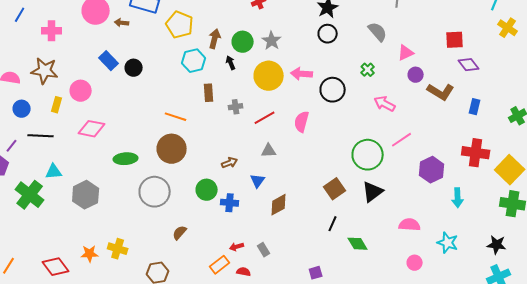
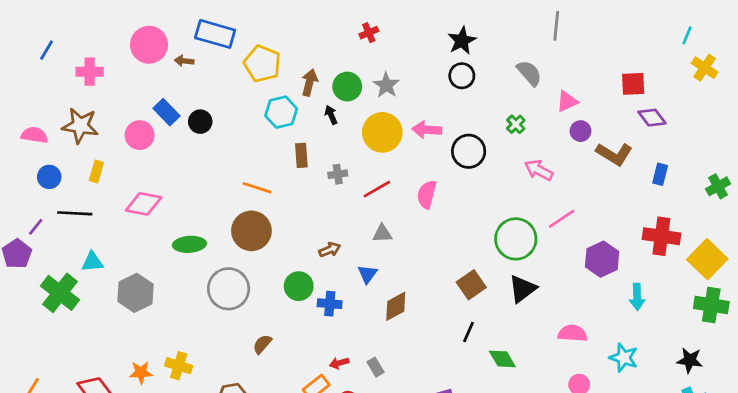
pink circle: (81, 91) -> (140, 135), moved

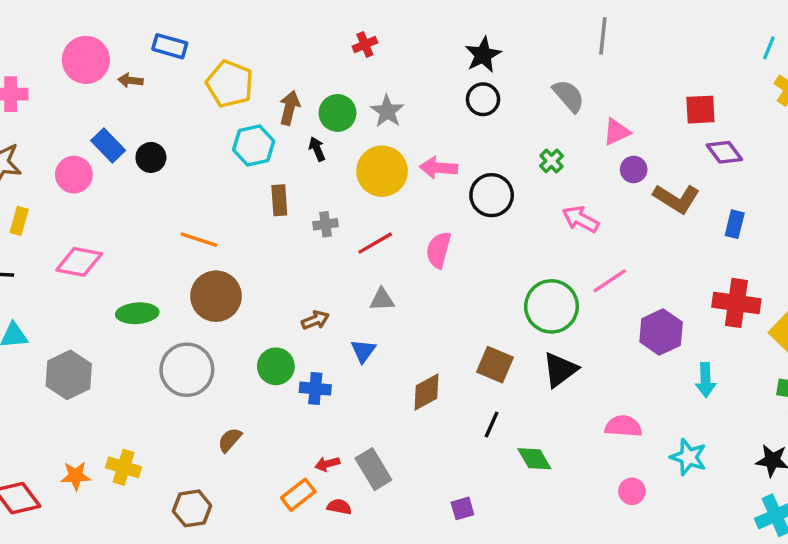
blue rectangle: (215, 34) -> (170, 46), size x0.7
orange line: (257, 188) -> (199, 240), moved
brown square: (471, 285) -> (495, 365), turned -32
brown diamond: (396, 306) -> (427, 392), moved
gray rectangle: (376, 367) -> (373, 469), size x1.6

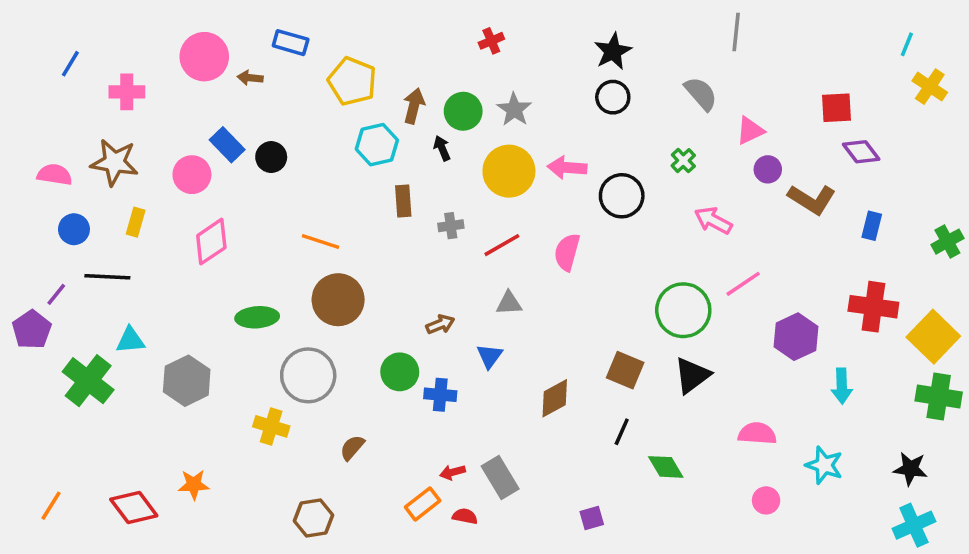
pink diamond: (79, 262) -> (211, 242), moved, turned -45
yellow cross: (124, 467) -> (271, 426), moved

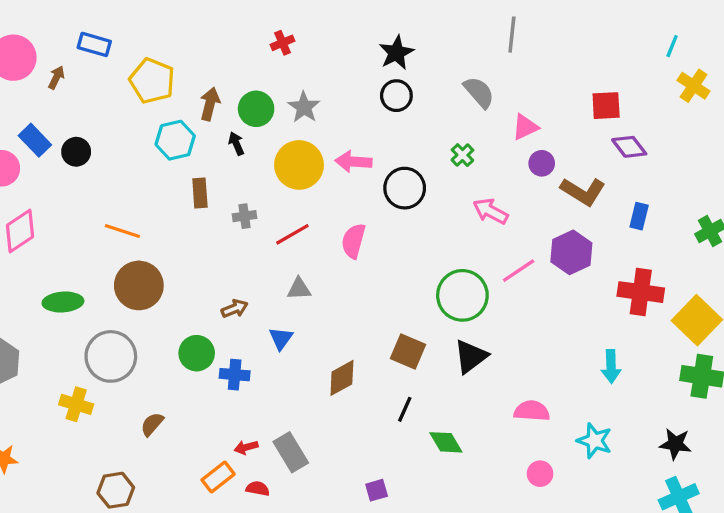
brown arrow: (250, 78) -> (56, 77), turned 110
purple hexagon: (796, 337) -> (571, 252), moved

